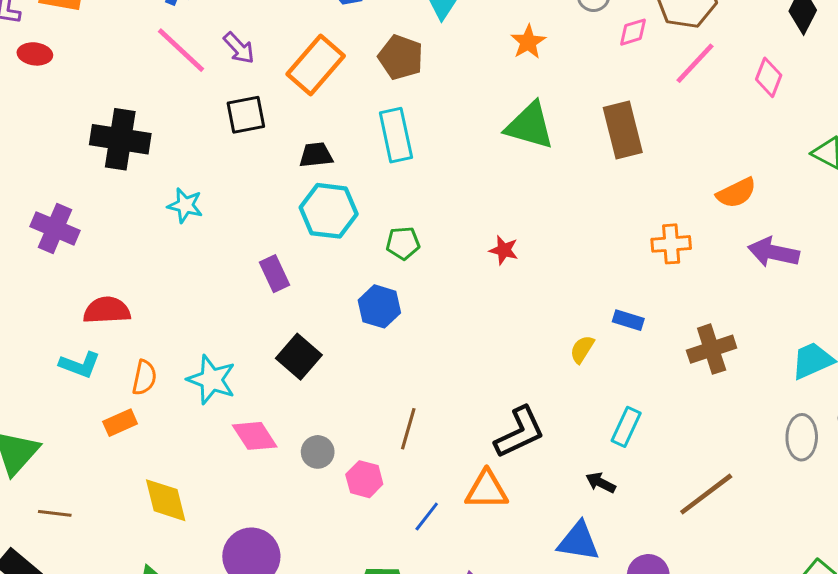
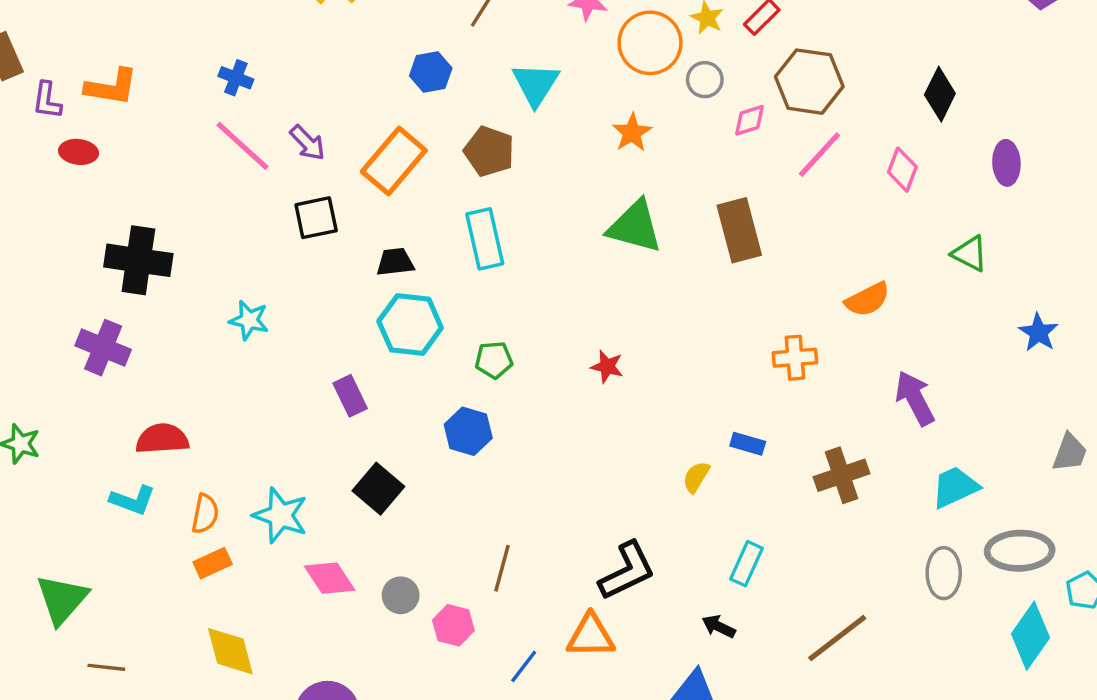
black cross: (120, 139) -> (138, 260), moved
purple arrow: (774, 252) -> (915, 398), moved, turned 51
orange rectangle: (120, 423) -> (213, 563), moved

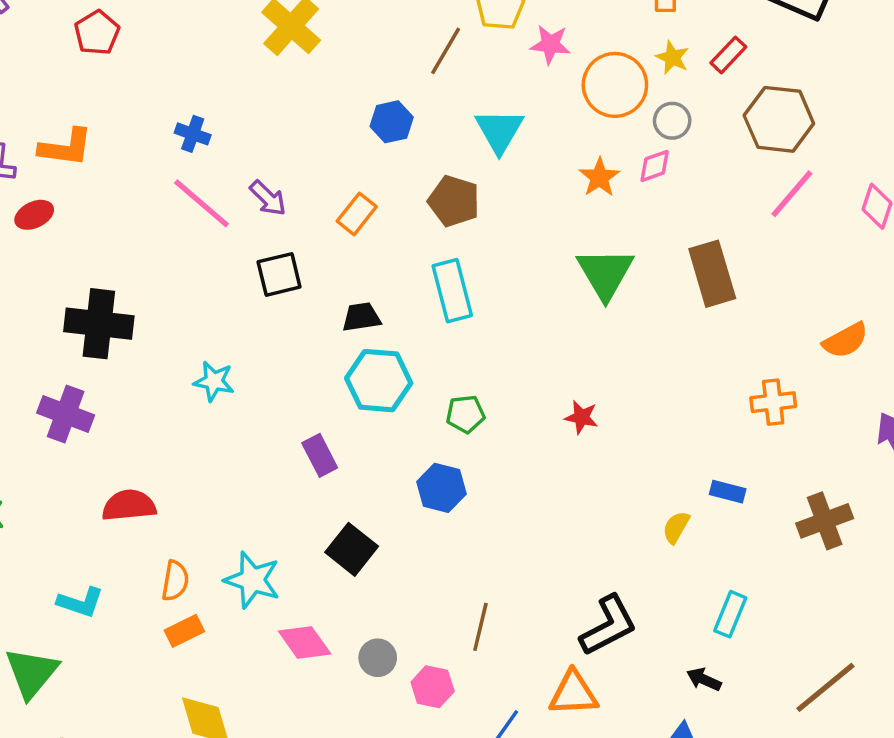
pink diamond: (750, 120) -> (655, 166), moved
red ellipse: (79, 152) -> (34, 215), turned -30
orange rectangle: (394, 161) -> (357, 214), size x0.6
green triangle: (635, 227) -> (605, 273), turned 46
cyan L-shape: (133, 500) -> (80, 602), moved

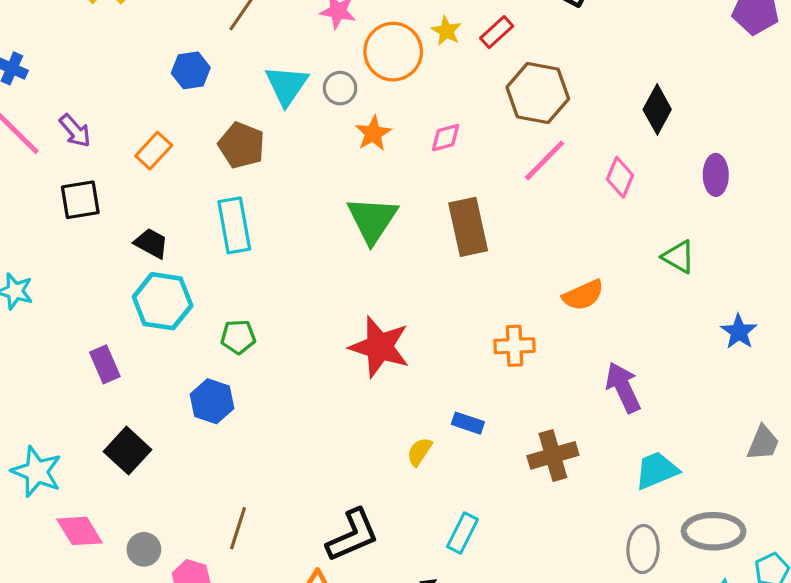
gray circle: (672, 121) -> (340, 88), moved
pink diamond: (655, 166) -> (446, 138), moved
black trapezoid: (361, 317) -> (151, 243), turned 33
red star: (581, 417) -> (379, 347), moved, size x2.0

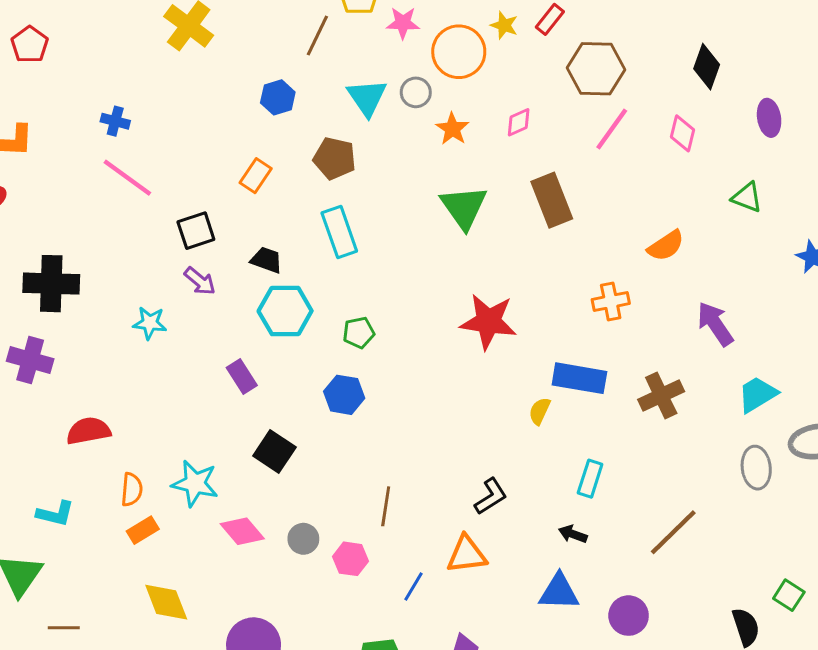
purple arrow: (75, 131) -> (200, 281), moved
blue rectangle: (468, 423) -> (579, 378), size x1.8
black L-shape: (353, 535) -> (491, 496), size x0.7

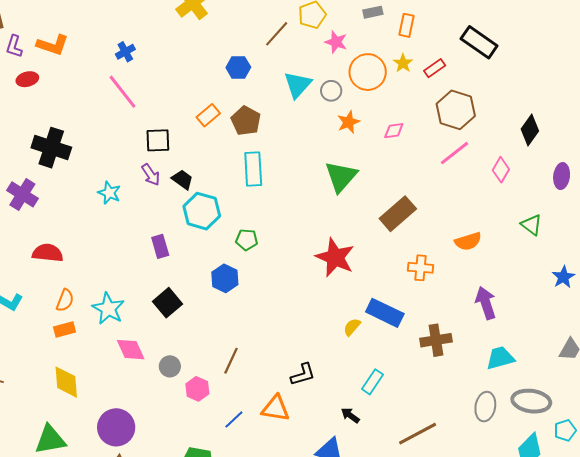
blue cross: (115, 121) -> (125, 52), turned 30
brown pentagon: (335, 158) -> (246, 121), moved
brown rectangle: (552, 200) -> (398, 214), moved, turned 54
black trapezoid: (266, 260) -> (182, 180), moved

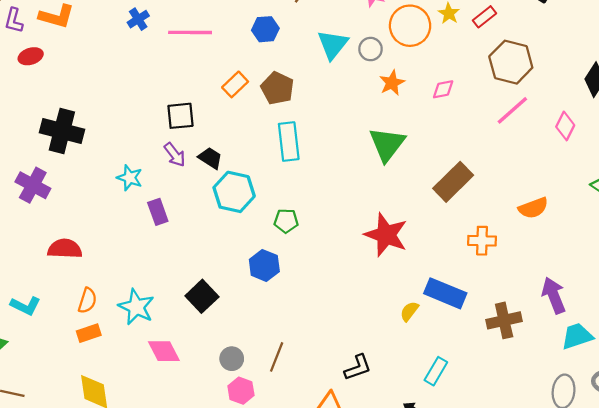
pink line: (123, 92) -> (190, 32), moved, turned -48
purple rectangle: (160, 246) -> (158, 212), moved
purple arrow: (486, 303) -> (554, 295), moved
gray circle: (170, 366) -> (232, 359), moved

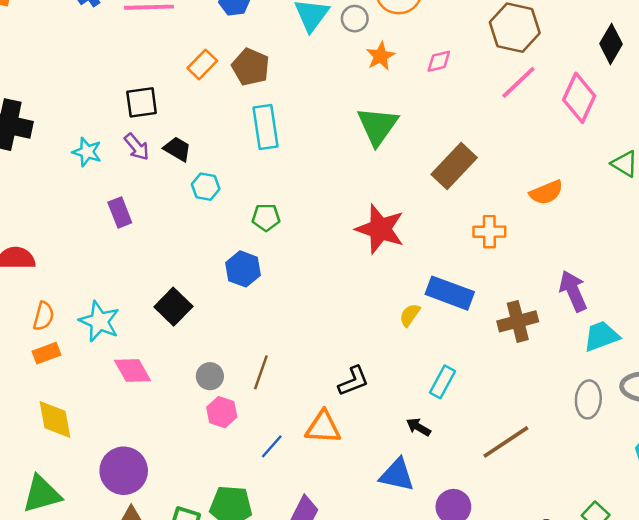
pink diamond: (565, 126) -> (579, 98), size x1.5
cyan star: (130, 178) -> (87, 152), moved
cyan hexagon: (234, 192) -> (206, 187), size x0.6

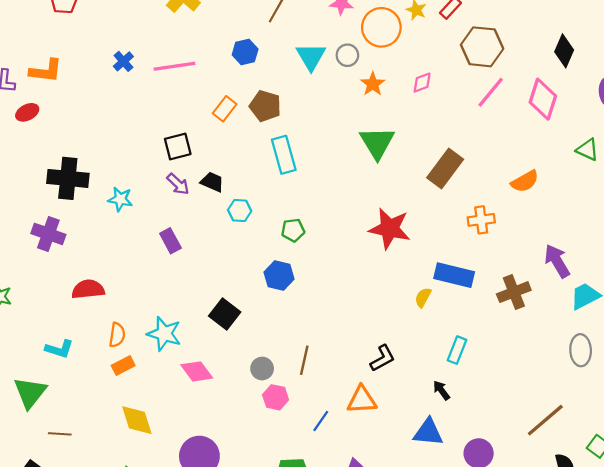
cyan star: (87, 152) -> (120, 199), moved
black arrow: (418, 427) -> (441, 390), turned 30
brown line: (506, 442) -> (545, 420), moved

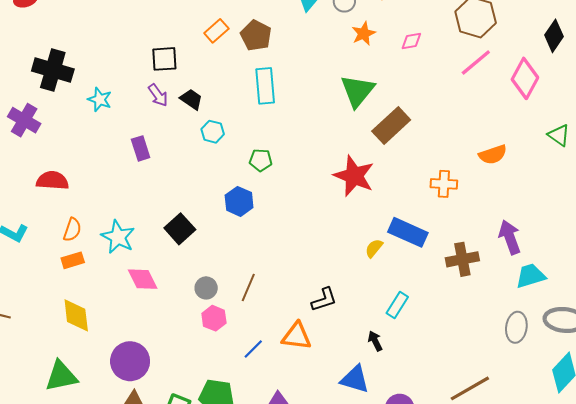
brown rectangle: (445, 168) -> (391, 125), moved

